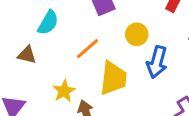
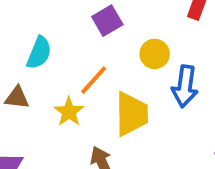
yellow star: (64, 91) -> (69, 112), moved

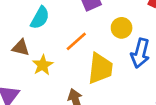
yellow star: (69, 112) -> (43, 65), moved

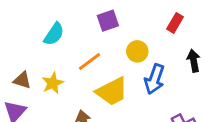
brown triangle: (21, 48) -> (22, 80), moved
yellow trapezoid: (100, 68) -> (112, 91), turned 52

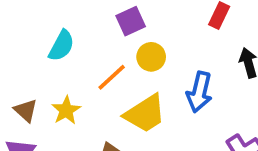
yellow circle: (137, 51) -> (151, 57), moved
brown triangle: (22, 80) -> (26, 110), turned 30

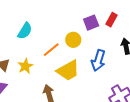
purple square: (131, 21) -> (91, 23), moved

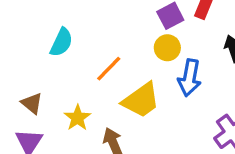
yellow circle: (73, 40) -> (167, 48), moved
yellow star: (25, 66) -> (77, 118), moved

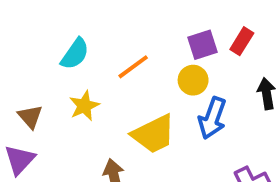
orange line: (109, 69) -> (133, 67), moved
yellow star: (77, 118) -> (84, 106), moved

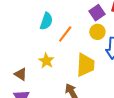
cyan semicircle: (75, 54) -> (46, 21), moved
yellow trapezoid: (154, 134) -> (85, 65), turned -45

